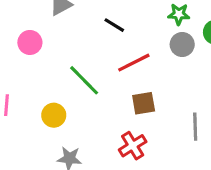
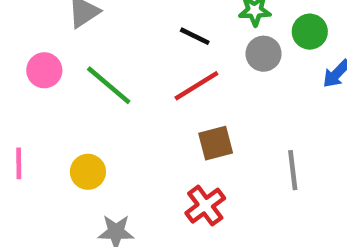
black line: (114, 25) -> (195, 36), moved
green line: (84, 80) -> (109, 85), moved

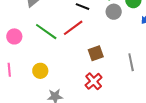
pink circle: (44, 70) -> (14, 36), moved
red line: (196, 86) -> (73, 28), moved

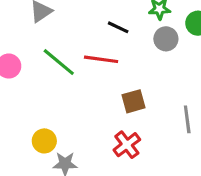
red line: (73, 28) -> (101, 59), turned 40
yellow circle: (40, 71) -> (44, 141), moved

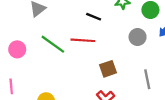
gray circle: (166, 39) -> (138, 37), moved

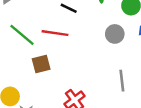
brown square: (108, 69) -> (41, 64), moved

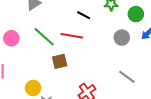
gray line: (122, 81) -> (127, 77), turned -48

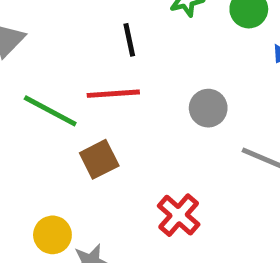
black line: (84, 15) -> (129, 40), turned 64
gray circle: (122, 38) -> (208, 108), moved

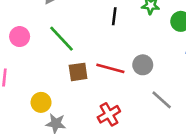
red line: (113, 94) -> (110, 68), moved

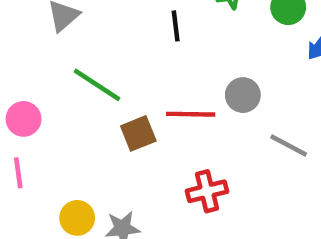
pink circle: (20, 37) -> (24, 119), moved
yellow circle: (41, 102) -> (77, 218), moved
red cross: (109, 114) -> (207, 191), turned 30

